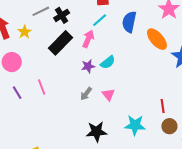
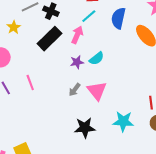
black cross: (62, 15) -> (51, 11), turned -35
pink triangle: (108, 95) -> (97, 91), size x1.5

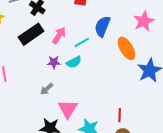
cyan line: (89, 16) -> (82, 42), moved
pink triangle: (97, 91) -> (68, 109), moved

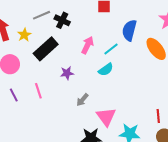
black rectangle: (31, 34) -> (46, 49), moved
purple star: (54, 62) -> (67, 73), moved

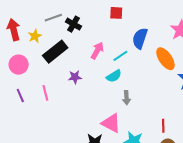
gray arrow: (82, 100) -> (126, 98), moved, turned -48
pink triangle: (106, 117) -> (111, 123), turned -30

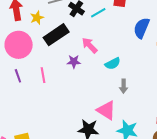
pink arrow: (97, 50) -> (90, 45), moved, turned -78
cyan line: (120, 56) -> (98, 13), moved
pink circle: (19, 65) -> (19, 45), size x1.4

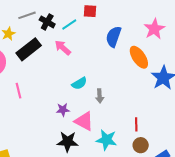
pink arrow: (90, 45) -> (63, 48), moved
purple star: (74, 62) -> (63, 110), moved
cyan semicircle: (113, 64) -> (79, 83), moved

